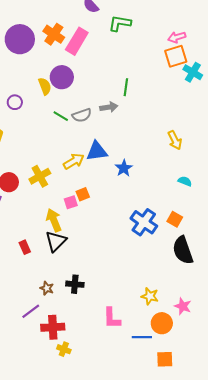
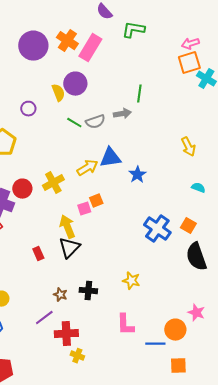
yellow star: (150, 296) -> (131, 281), moved

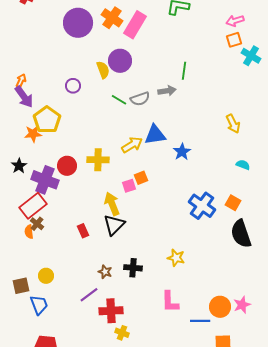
orange square: (189, 63) -> (234, 40), size x0.7
yellow cross: (53, 183) -> (98, 160), turned 30
pink star: (196, 313) -> (242, 305), moved, turned 30

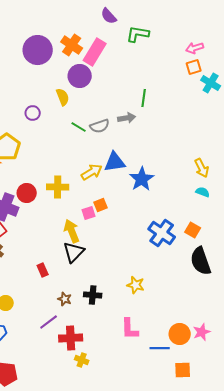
purple circle: (120, 61) -> (80, 76), moved
yellow arrow: (233, 124) -> (202, 168), moved
blue star: (182, 152) -> (142, 179), size x1.4
red rectangle: (83, 231) -> (43, 270), moved

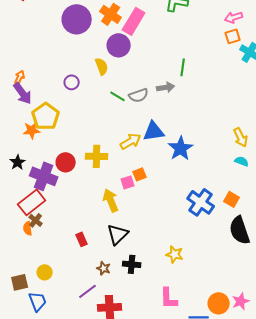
black triangle: (74, 252) -> (118, 234), moved

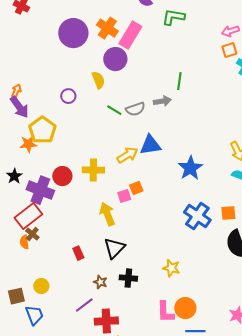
blue star: (181, 148) -> (190, 168), moved
orange square: (232, 199) -> (228, 213), turned -35
orange circle: (219, 303) -> (185, 308), moved

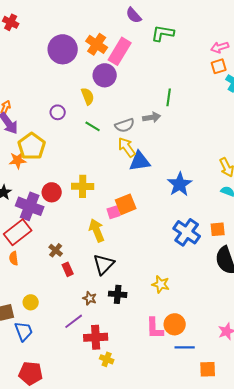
green line: (114, 110) -> (93, 126), moved
yellow arrow: (127, 155) -> (127, 147), moved, turned -95
orange square: (136, 188) -> (126, 204), size x1.5
brown cross: (32, 234) -> (56, 250), moved

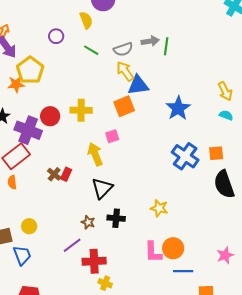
green line: (169, 97) -> (166, 46), moved
orange square: (126, 204) -> (124, 106), moved
red rectangle: (68, 269) -> (66, 174), moved, turned 48

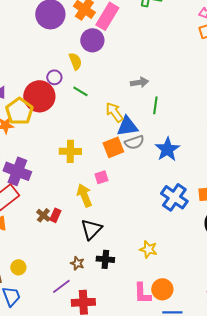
purple circle: (56, 36) -> (54, 77), moved
green line: (166, 46) -> (155, 105), moved
gray semicircle: (123, 49) -> (134, 142), moved
red circle: (50, 116) -> (39, 96), moved, size x1.6

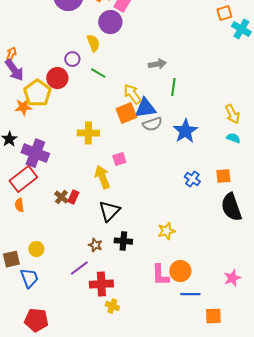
red circle: (39, 96) -> (57, 78), size x0.7
orange square: (113, 147) -> (126, 113), moved
blue cross: (174, 197) -> (192, 179), size x0.6
yellow star: (148, 249) -> (166, 231), turned -30

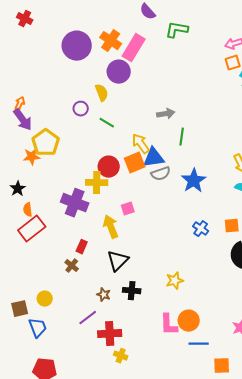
red circle: (57, 78) -> (109, 167), moved
purple cross: (35, 153) -> (75, 203), moved
brown cross: (61, 197) -> (72, 266), moved
orange semicircle: (19, 205) -> (28, 210), moved

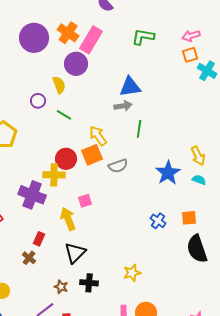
green L-shape: (177, 30) -> (143, 37), moved
blue triangle: (154, 158) -> (130, 87), moved
blue star: (194, 181) -> (168, 173), moved

